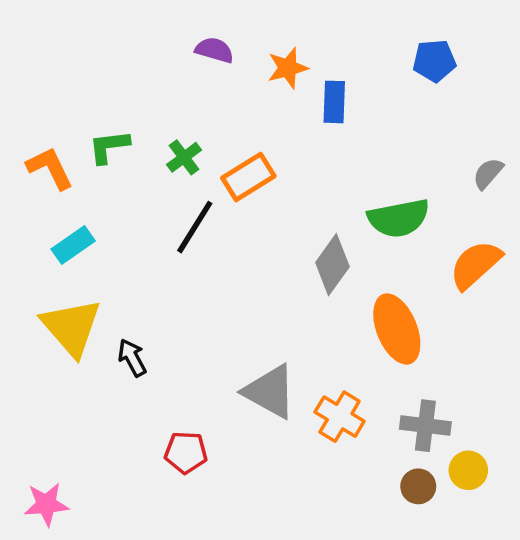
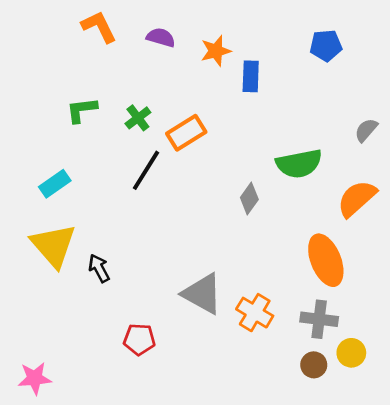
orange L-shape: (50, 168) -> (99, 27), moved
gray diamond: (332, 265) -> (249, 198), size x0.7
orange ellipse: (397, 329) -> (326, 260), moved

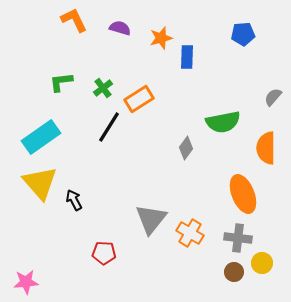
cyan rectangle: (55, 184) -> (41, 137), size x1.6
orange semicircle: (357, 198) -> (266, 148), turned -48
gray triangle: (202, 294) -> (151, 219), turned 40

